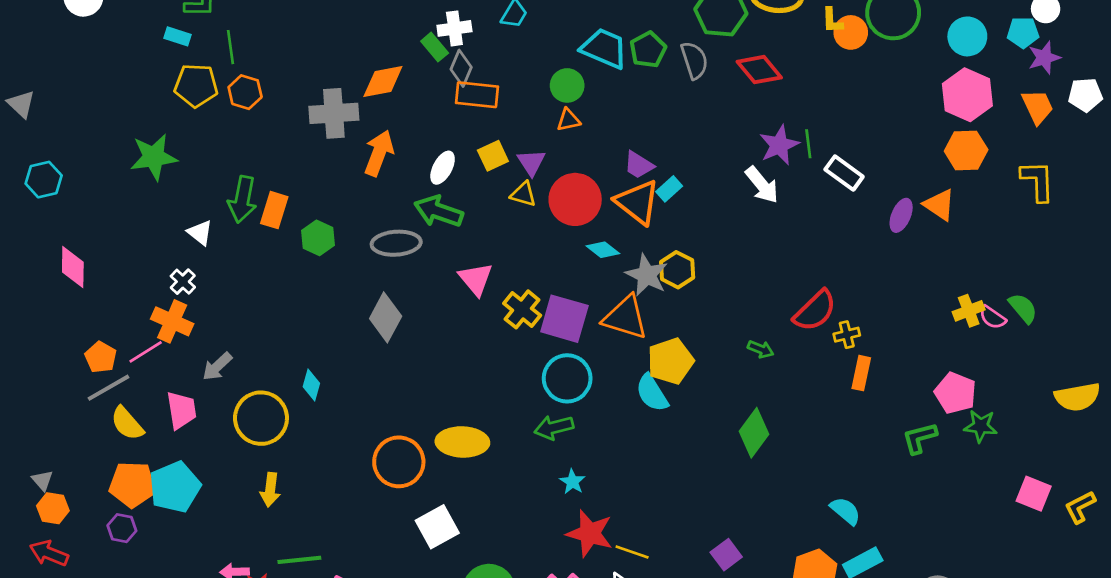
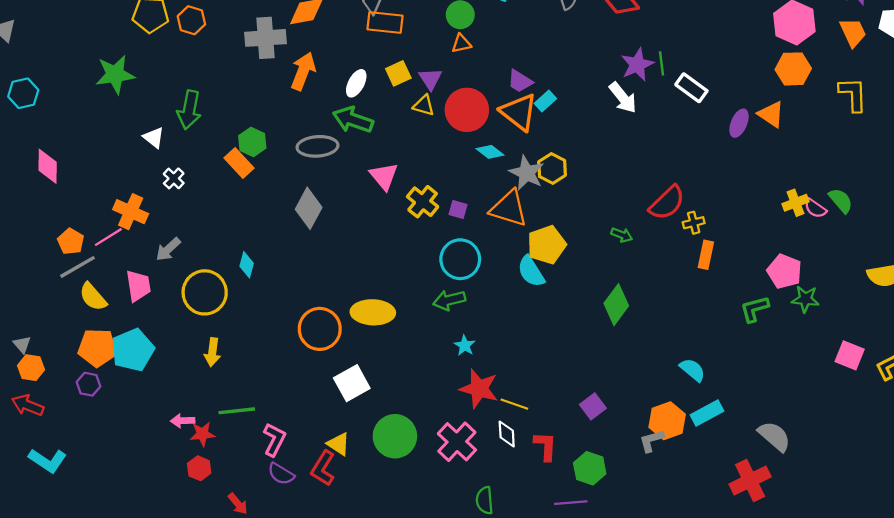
orange rectangle: (274, 210) -> (239, 163), moved, turned -60
white cross: (183, 282) -> (174, 178), moved
purple square: (564, 319) -> (458, 209), size x0.5

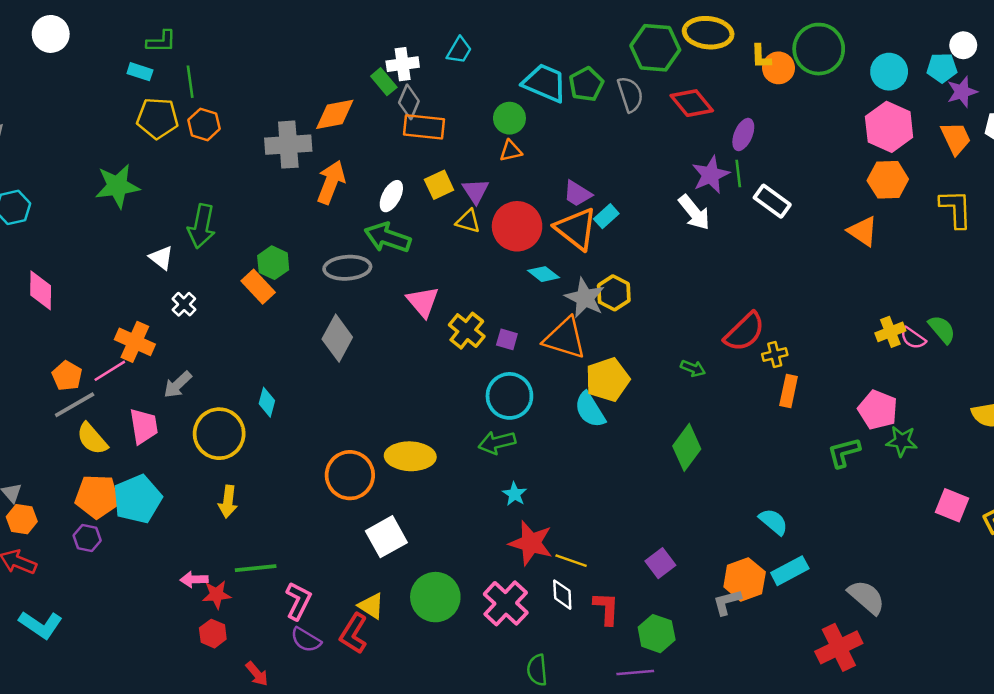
purple ellipse: (739, 123) -> (743, 135), moved

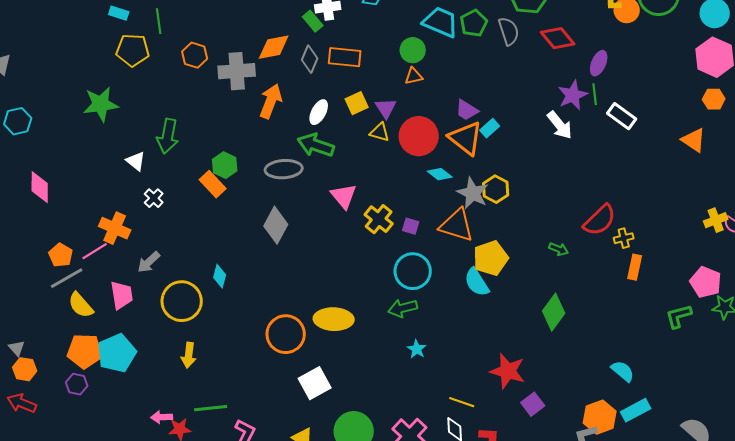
gray diamond: (409, 102) -> (310, 59), moved
orange hexagon: (204, 124) -> (195, 55), moved
orange hexagon: (888, 180) -> (714, 99), size x0.7
red star: (531, 543) -> (508, 371), moved

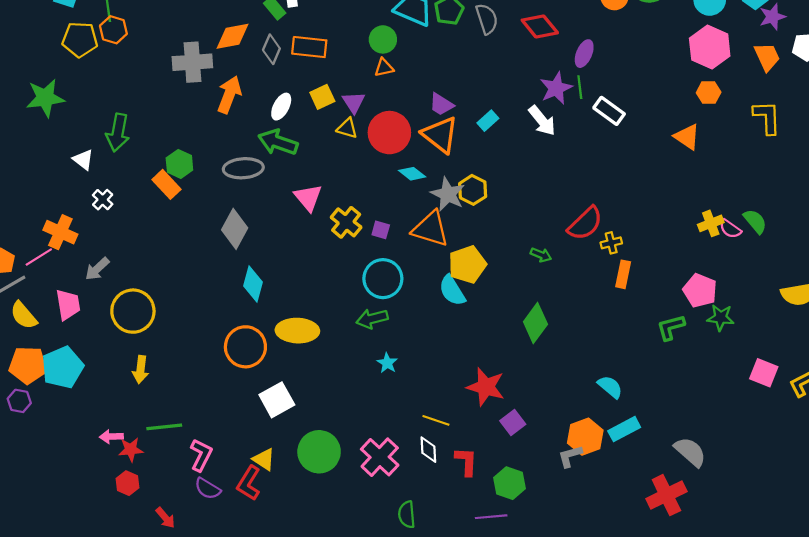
orange hexagon: (195, 55) -> (113, 30), moved
cyan rectangle: (490, 128) -> (488, 121), moved
cyan diamond: (220, 276) -> (253, 284), moved, size x1.4

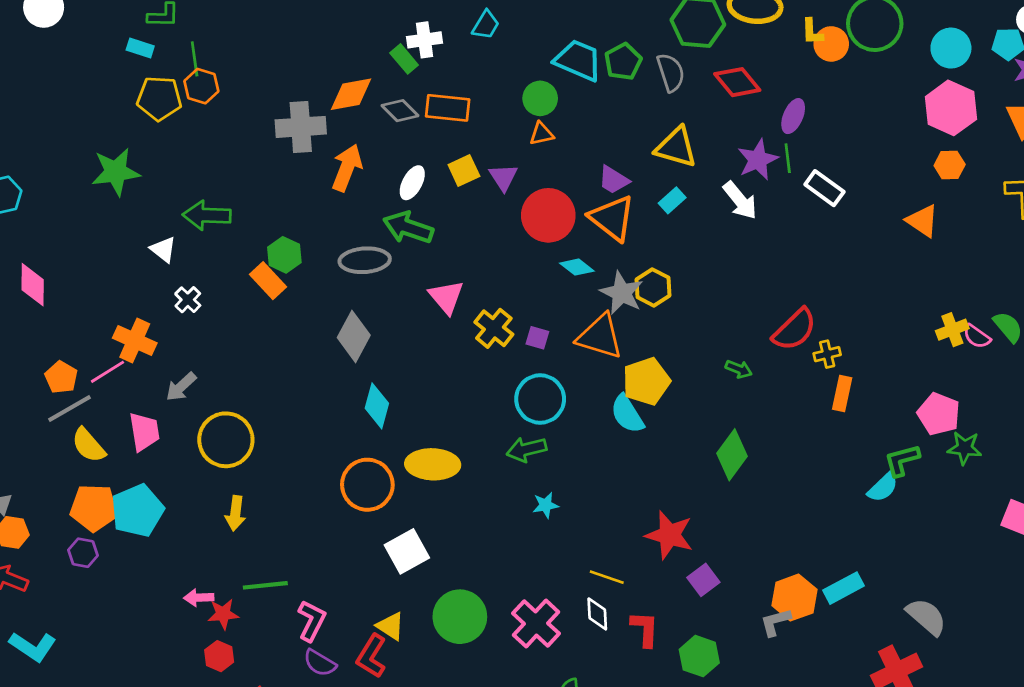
gray diamond: (271, 49) -> (400, 111), turned -68
yellow triangle: (347, 128) -> (676, 147), moved, size x1.6
green arrow: (118, 133) -> (207, 215), turned 81
cyan star: (387, 363) -> (546, 505), turned 30
cyan semicircle: (610, 387) -> (883, 487), moved, turned 96

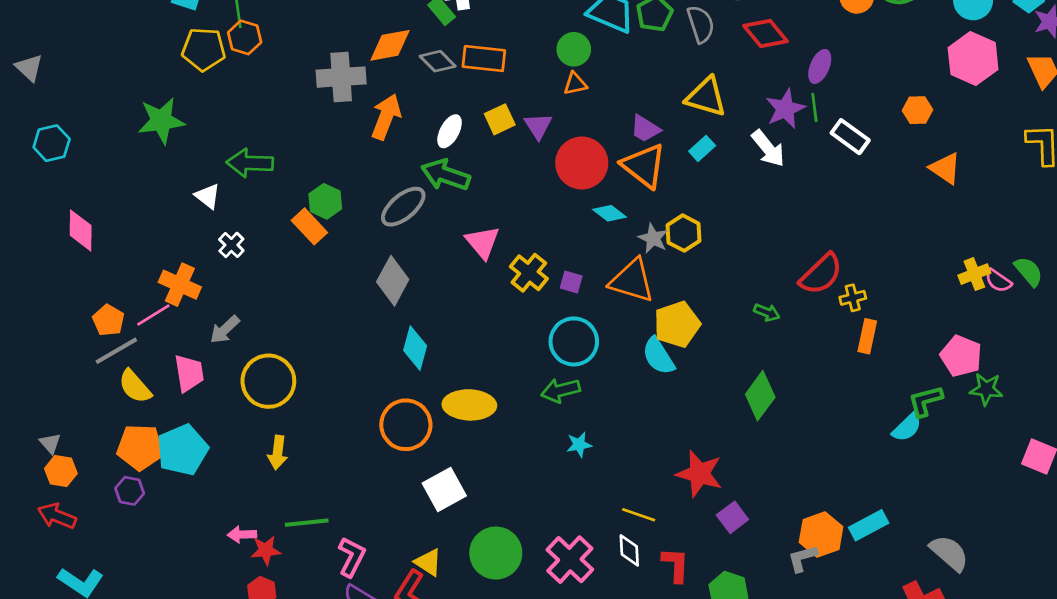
orange hexagon: (950, 165) -> (918, 110), moved
gray ellipse: (365, 260) -> (403, 207), turned -36
gray star: (622, 293) -> (653, 238), size x0.7

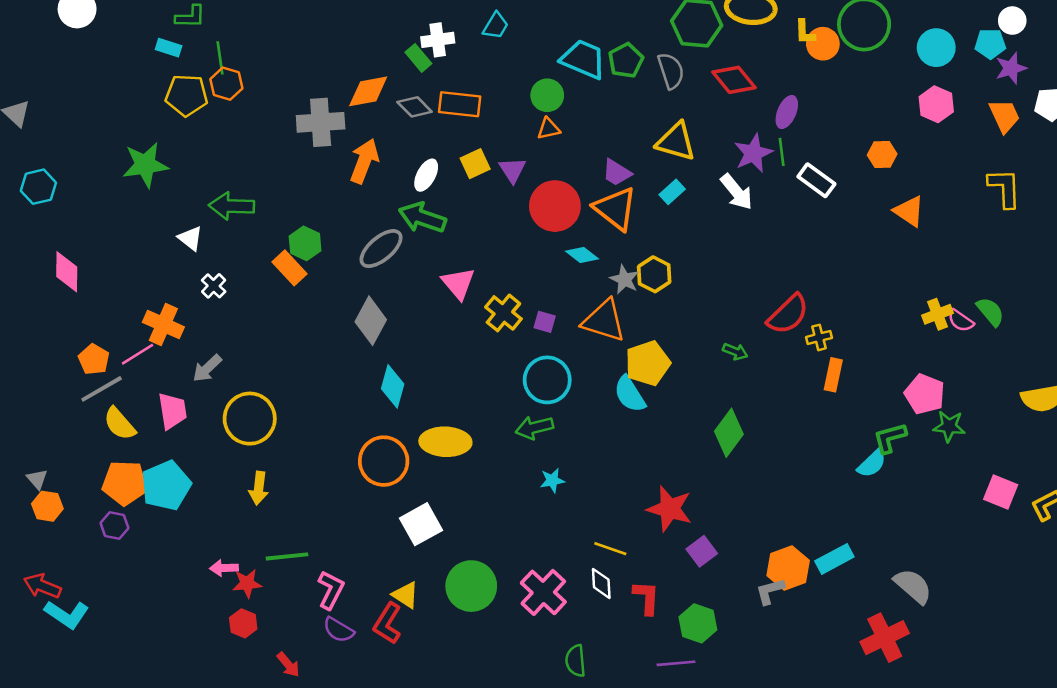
pink hexagon: (973, 59) -> (936, 104), size x0.7
red arrow: (57, 516) -> (42, 586), moved

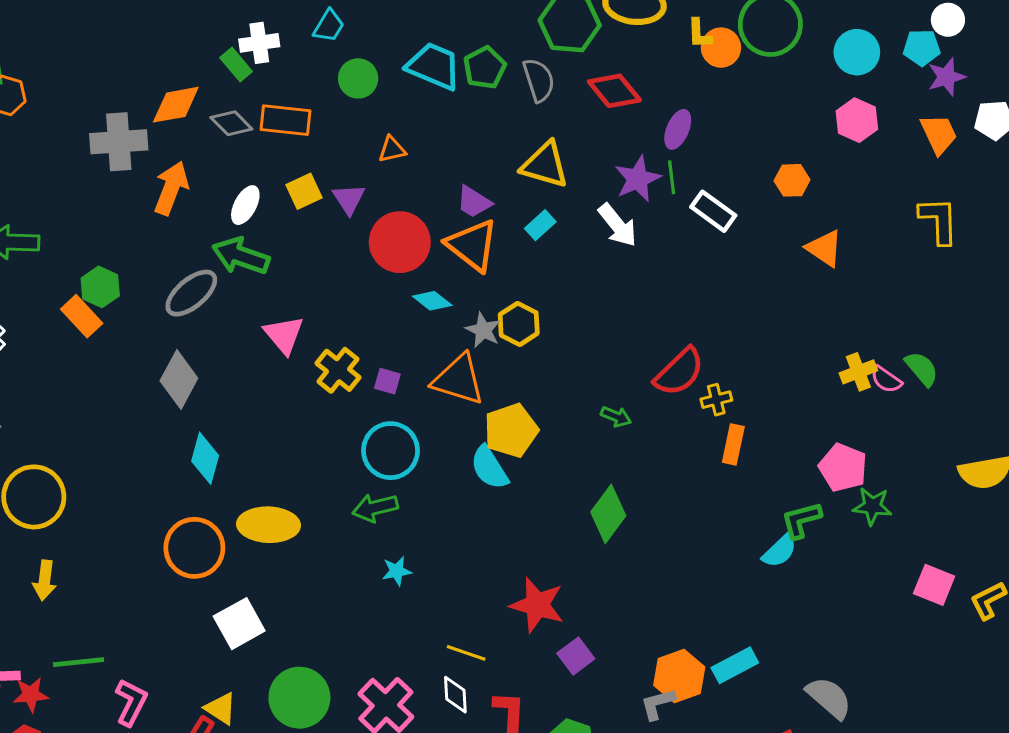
green circle: (547, 95) -> (358, 78), moved

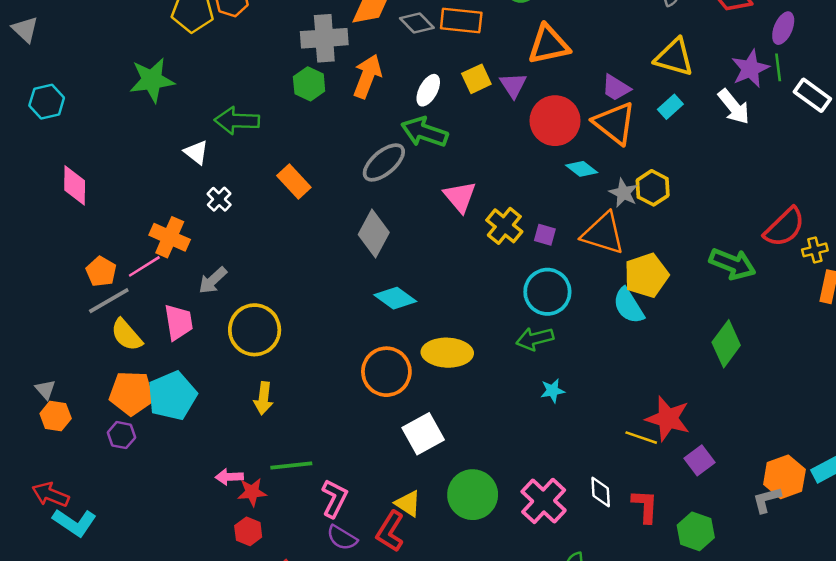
orange triangle: (392, 149) -> (549, 45), size x1.8
green hexagon: (100, 287) -> (309, 84), moved
green arrow: (616, 417) -> (732, 264), size x1.8
cyan diamond: (205, 458) -> (395, 298), turned -69
yellow line: (466, 653) -> (641, 438), moved

